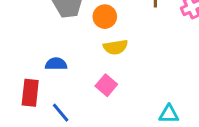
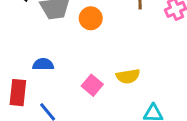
yellow semicircle: (115, 47) -> (128, 76), moved

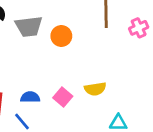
blue semicircle: (43, 64) -> (30, 97), moved

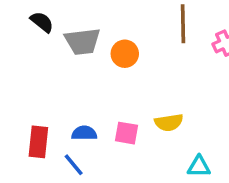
pink square: (63, 97) -> (127, 133), turned -30

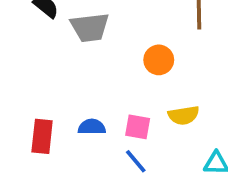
orange circle: (125, 54) -> (159, 60), moved
blue line: (74, 165) -> (136, 161), moved

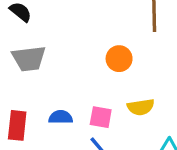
gray trapezoid: (90, 27) -> (29, 59), moved

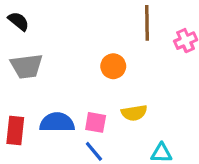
blue semicircle: (61, 117) -> (57, 122), size x1.5

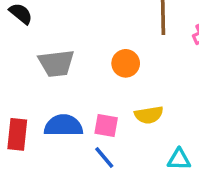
gray trapezoid: (27, 66) -> (56, 63), moved

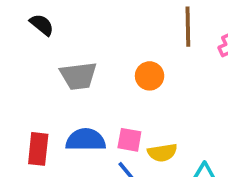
yellow semicircle: (149, 115) -> (162, 153), moved

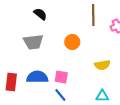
black semicircle: (42, 25) -> (40, 14), moved
yellow semicircle: (162, 153) -> (102, 65), moved

